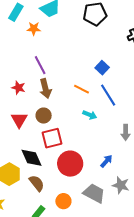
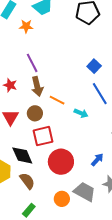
orange line: (82, 89) -> (57, 100), moved
orange circle: (63, 201) -> (62, 199), moved

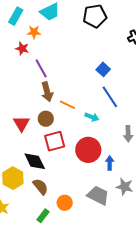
red star: (10, 85) -> (22, 48), moved
blue arrow: (97, 160) -> (110, 163), turned -40
red circle: (61, 162) -> (88, 150), moved
orange circle: (62, 199) -> (65, 203), moved

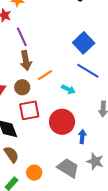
blue square: (103, 69) -> (84, 43), size x1.5
blue line: (110, 97) -> (88, 71), turned -30
orange line: (67, 105) -> (45, 75), turned -63

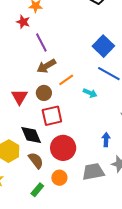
brown arrow: (26, 60) -> (46, 66), turned 72
red circle: (62, 122) -> (63, 148), moved
gray trapezoid: (68, 168) -> (93, 172), turned -40

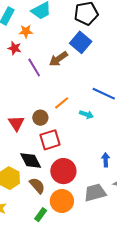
blue square: (103, 46) -> (81, 42), moved
brown arrow: (46, 66) -> (58, 59), moved
orange circle: (59, 178) -> (62, 201), size x1.5

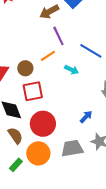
purple line: (34, 68) -> (58, 36), moved
blue arrow: (106, 160) -> (86, 117), turned 40

